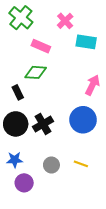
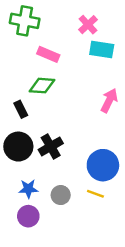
green cross: (21, 18) -> (25, 21), turned -30
pink cross: (65, 21) -> (88, 25), moved
blue circle: (83, 120) -> (103, 165), moved
blue star: (15, 160) -> (28, 189), moved

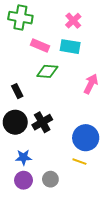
cyan rectangle: (102, 49) -> (70, 47), moved
green diamond: (42, 86) -> (47, 71), moved
gray circle: (61, 195) -> (50, 179), moved

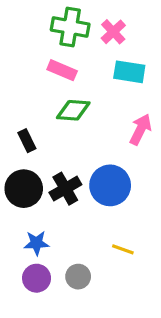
green cross: (20, 18) -> (70, 27), moved
cyan rectangle: (70, 47) -> (129, 72), moved
blue circle: (86, 138) -> (110, 185), moved

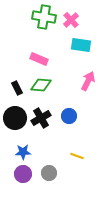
pink rectangle: (62, 70) -> (39, 59), moved
green diamond: (73, 110) -> (41, 85), moved
blue circle: (110, 185) -> (69, 116), size x0.6

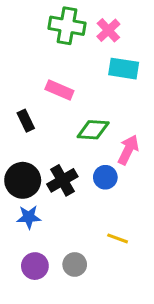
pink arrow: (88, 81) -> (128, 150), moved
green diamond: (41, 85) -> (93, 130), moved
black rectangle: (17, 88) -> (26, 121), moved
blue star: (23, 152) -> (29, 217), moved

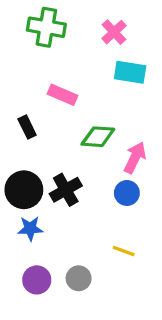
green cross: (67, 26) -> (46, 27), moved
blue circle: (105, 177) -> (127, 193), moved

